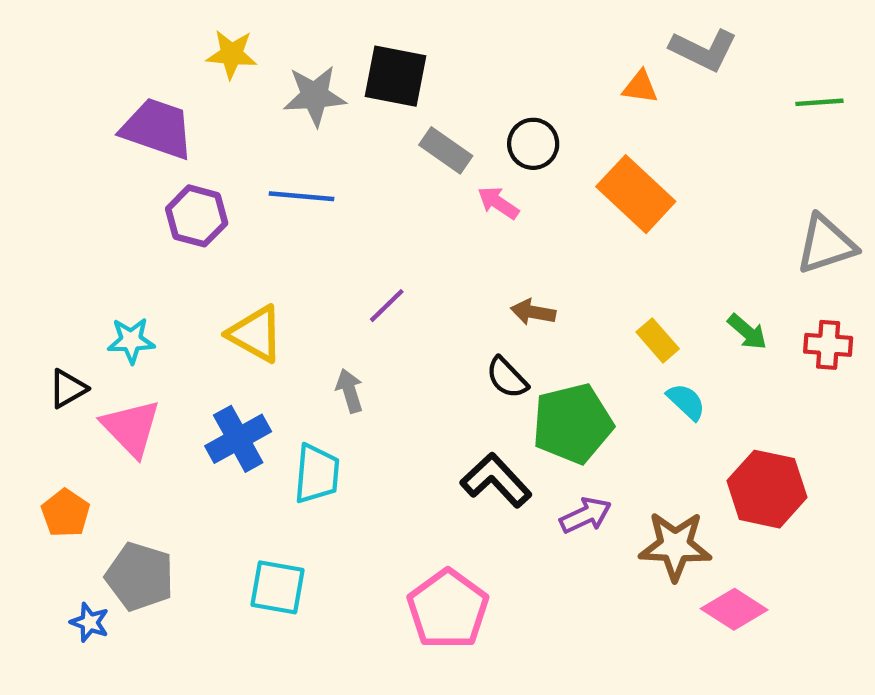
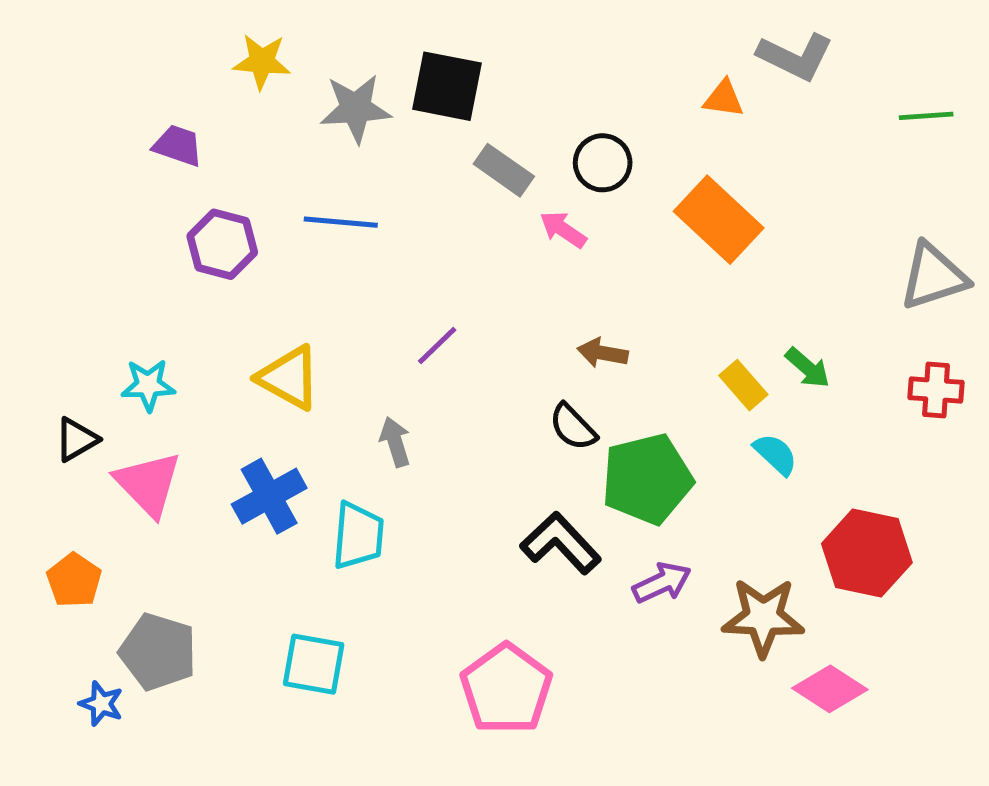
purple trapezoid: (157, 129) -> (178, 146), size x0.6
green arrow: (747, 332) -> (808, 368), moved

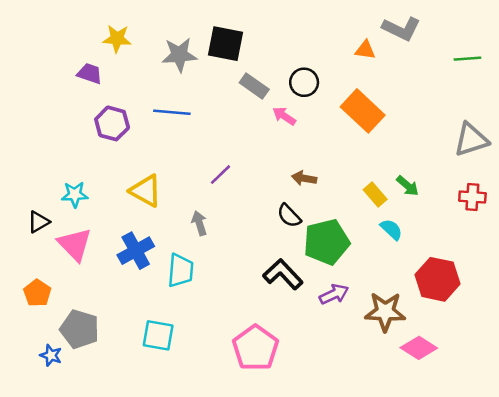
yellow star: (262, 62) -> (117, 39), moved

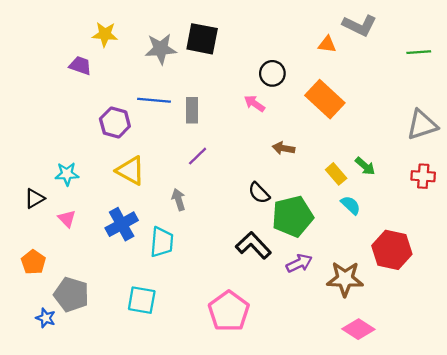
gray rectangle: (254, 86) -> (192, 110), moved, turned 55
purple hexagon: (112, 123) -> (115, 123), moved
brown arrow: (304, 178) -> (284, 148), moved
pink triangle: (75, 244) -> (67, 219), size x0.6
pink diamond: (419, 348) -> (358, 329), moved

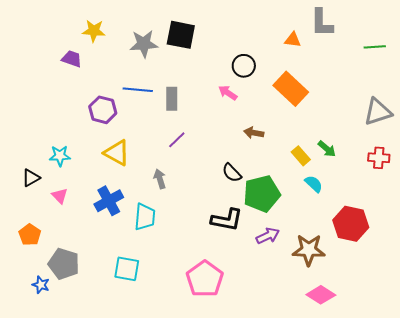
gray L-shape: (359, 25) -> (322, 23), turned 64
black L-shape: (253, 245) -> (227, 220), turned 144

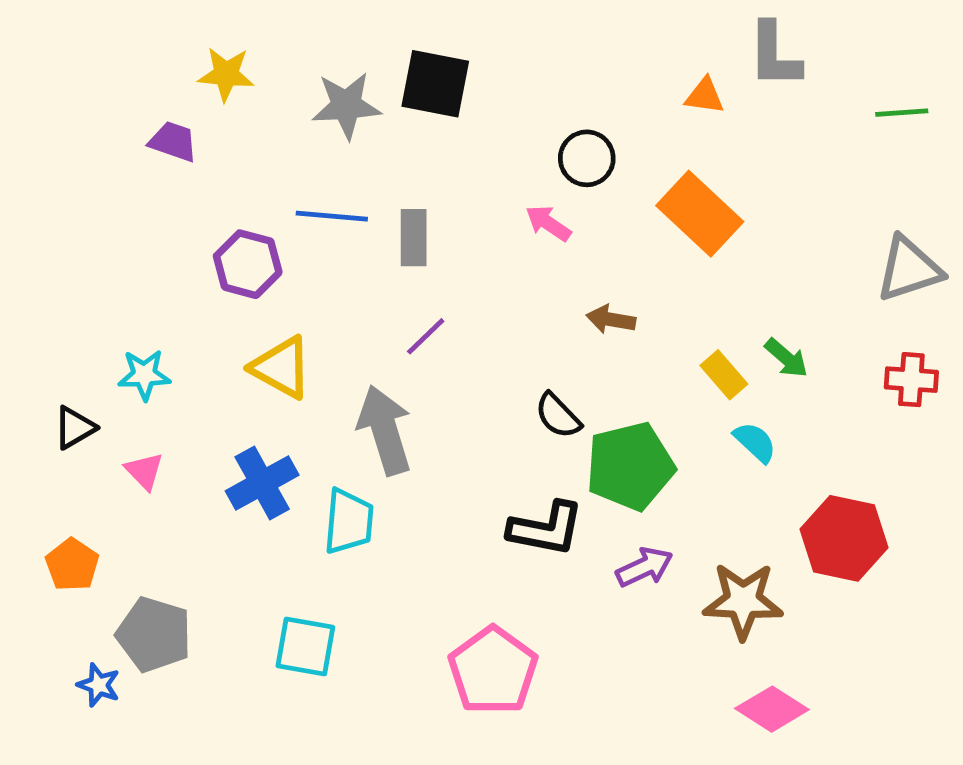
gray arrow: (160, 179) -> (385, 430), size x1.8

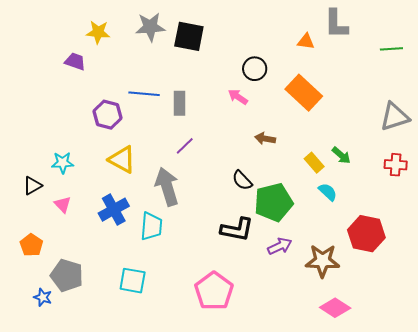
gray star: (346, 105) -> (150, 27), moved

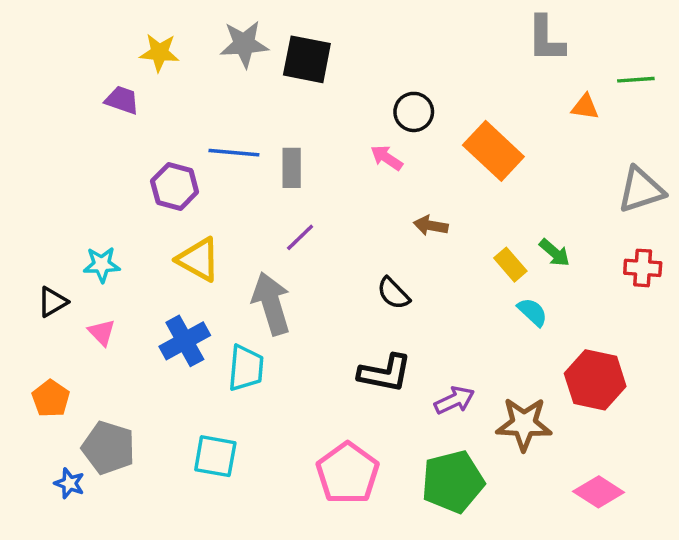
orange triangle: (306, 42) -> (585, 107), moved
green pentagon: (273, 202) -> (453, 482), moved
pink diamond: (335, 308) -> (599, 492), moved

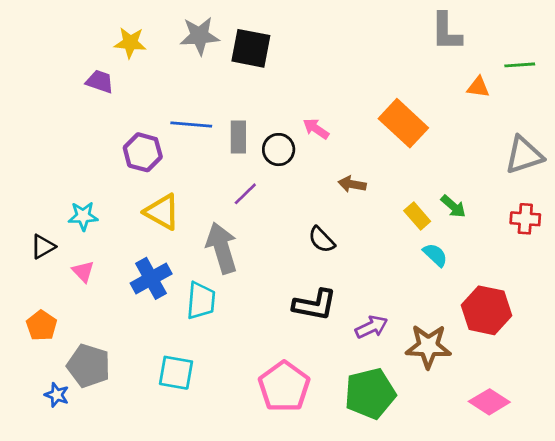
black circle: (414, 112) -> (279, 150), moved

